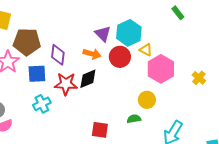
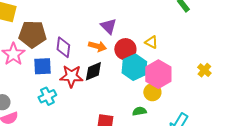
cyan hexagon: (129, 33) -> (134, 67), moved
pink hexagon: (161, 69) -> (158, 74), moved

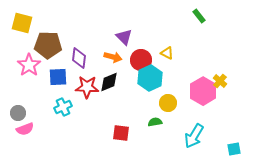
pink hexagon: (158, 74) -> (203, 91), moved

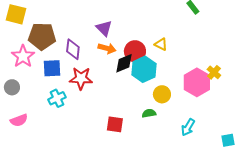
purple triangle: (124, 37) -> (104, 28), moved
black diamond: (109, 82) -> (124, 63), moved
gray circle: (18, 113) -> (12, 87), moved
cyan arrow: (194, 136) -> (188, 127), size x0.7

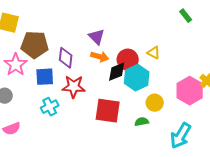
red square: (115, 124) -> (108, 111), moved, size x1.5
cyan arrow: (188, 127) -> (181, 136), size x1.5

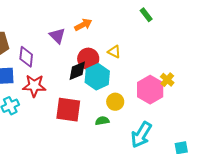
orange arrow: (100, 57) -> (83, 25), moved, turned -42

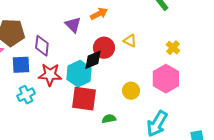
cyan hexagon: (97, 77) -> (79, 74), moved
yellow cross: (167, 80) -> (173, 48), moved
green semicircle: (102, 121) -> (109, 119), moved

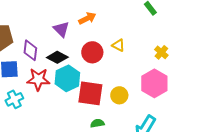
black diamond: (93, 60) -> (57, 57), moved, turned 50
red square: (84, 99) -> (90, 93), moved

